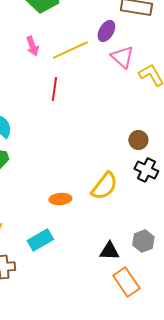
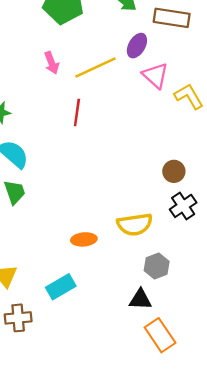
black cross: (146, 170) -> (183, 206), turned 30
yellow semicircle: (104, 186) -> (135, 224), turned 44
gray hexagon: (143, 241) -> (157, 266), moved

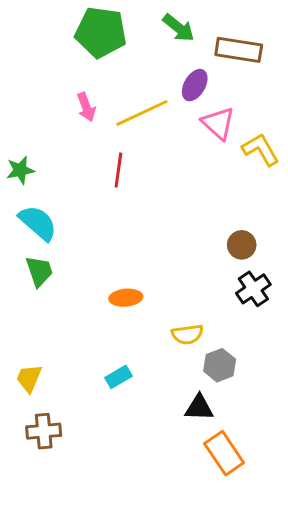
yellow semicircle: (135, 224) -> (187, 334), moved, size x0.7
orange ellipse: (84, 239) -> (126, 298), moved
cyan rectangle: (61, 287) -> (118, 377), moved, size x0.7

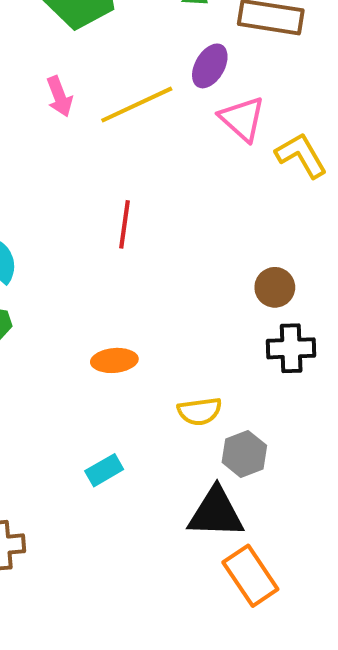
red line: (118, 170) -> (124, 224), moved
black cross: (253, 289) -> (291, 348), turned 32
black triangle: (199, 408) -> (216, 513), size x1.4

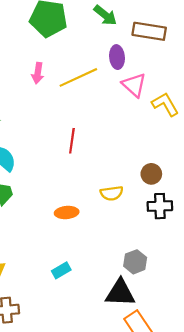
purple ellipse: (210, 66) -> (117, 57), turned -35
pink arrow: (59, 96) -> (38, 73), turned 30
yellow semicircle: (200, 411) -> (112, 193), moved

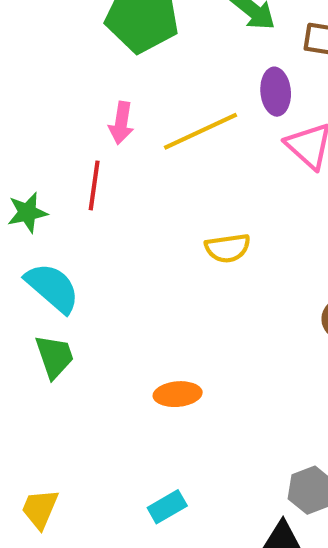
red line: (72, 141) -> (94, 185), moved
yellow semicircle: (112, 193) -> (228, 248), moved

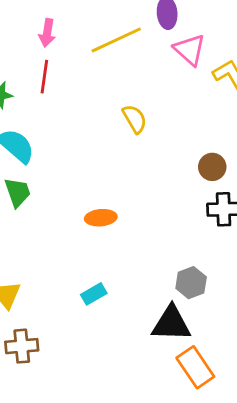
pink arrow: (121, 123) -> (47, 33), moved
yellow semicircle: (228, 248) -> (135, 119), turned -112

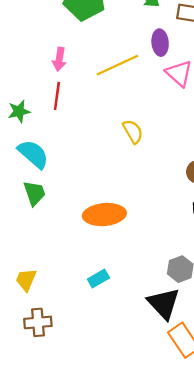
orange ellipse: (101, 218) -> (104, 215), size x1.6
black triangle: (171, 324) -> (164, 303), turned 45

